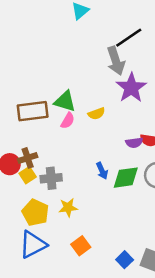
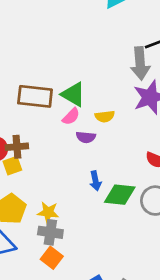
purple semicircle: (134, 143) -> (86, 137), moved
gray cross: (51, 178) -> (50, 232), moved
orange square: (81, 246) -> (52, 258), turned -30

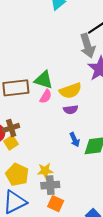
yellow semicircle: (105, 116) -> (70, 91), size x1.5
purple semicircle: (86, 137) -> (71, 110), moved

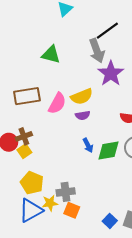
green triangle: (44, 80) -> (51, 55), moved
pink semicircle: (46, 96) -> (57, 103), size x1.5
yellow star: (45, 171) -> (50, 203), moved

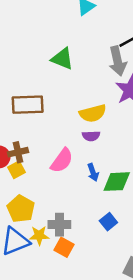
pink semicircle: (57, 103) -> (62, 161), moved
blue square: (110, 221) -> (108, 222), moved

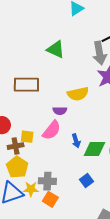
purple semicircle: (91, 136) -> (60, 111), moved
brown cross: (18, 152) -> (16, 146), moved
yellow square: (16, 170) -> (27, 137), moved, turned 32

